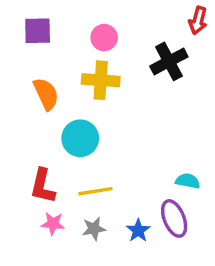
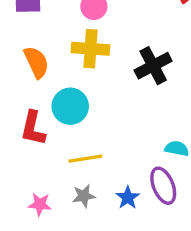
black cross: (169, 61) -> (153, 66), moved
red L-shape: (43, 186) -> (33, 128), moved
pink star: (53, 224) -> (40, 204), moved

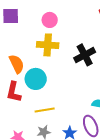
orange semicircle: (36, 62) -> (17, 64), moved

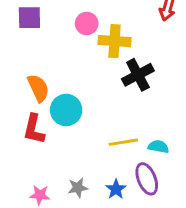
yellow cross: (48, 45) -> (114, 41), moved
yellow line: (45, 110) -> (123, 142), moved

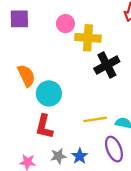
red L-shape: (34, 129) -> (44, 127), moved
blue star: (116, 189) -> (80, 156), moved

